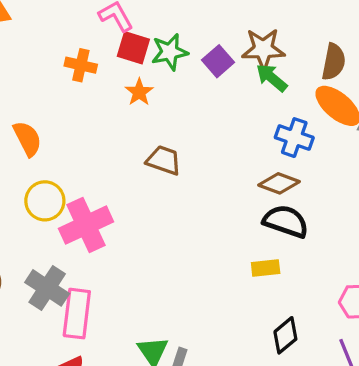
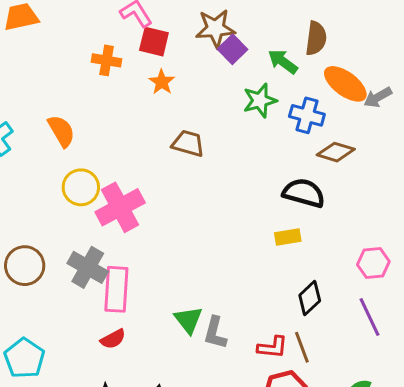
brown star: (263, 49) -> (216, 28), moved
green star: (170, 52) -> (260, 100), moved
brown semicircle: (334, 62) -> (316, 38), moved
brown diamond: (279, 183) -> (336, 152), moved

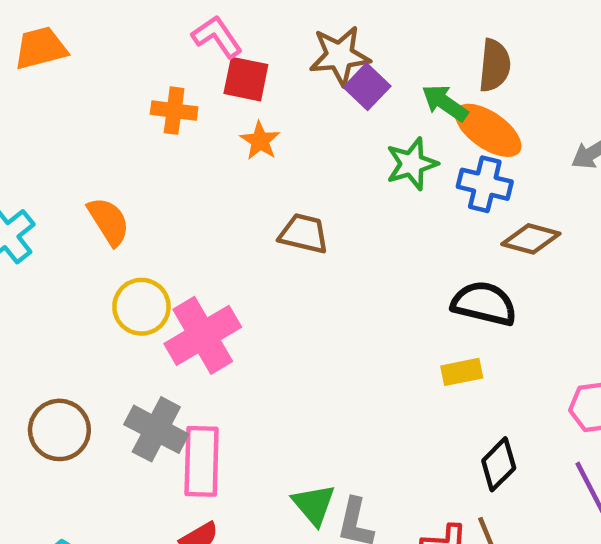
orange ellipse: (345, 84) -> (488, 130), moved

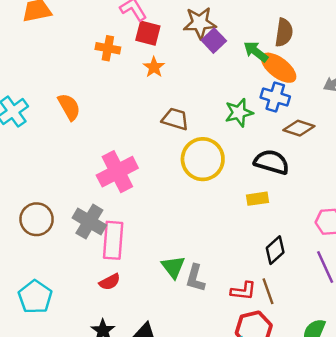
green star: (412, 164) -> (239, 113), moved
yellow circle: (141, 307) -> (203, 159), moved, size x1.4

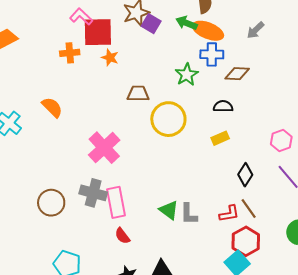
red square: (148, 33) -> (98, 32), size x1.5
black semicircle: (272, 162) -> (223, 106), size x0.7
red semicircle: (110, 282) -> (122, 236), turned 96

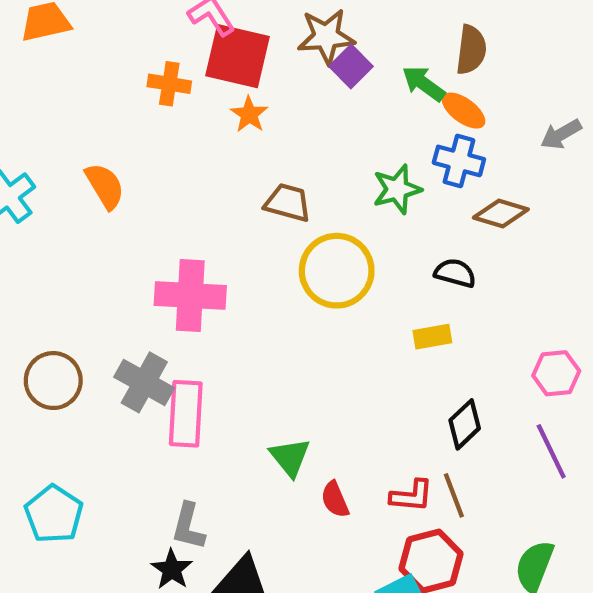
orange ellipse: (208, 31) -> (464, 111), size x0.7
pink cross: (104, 148) -> (190, 295), turned 32
gray L-shape: (189, 214) -> (188, 526), moved
red semicircle: (122, 236) -> (335, 499), moved

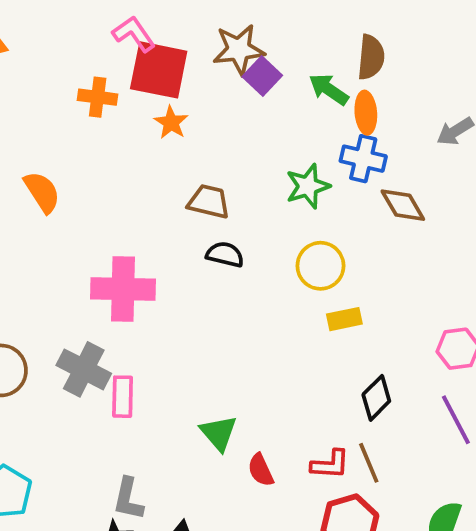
orange ellipse: (464, 111) -> (366, 113), turned 51
brown diamond: (501, 214) -> (403, 205), turned 45
yellow circle: (337, 271) -> (320, 266), moved, size x0.7
black semicircle: (455, 273) -> (225, 255), moved
pink rectangle: (186, 414) -> (123, 397), size x0.7

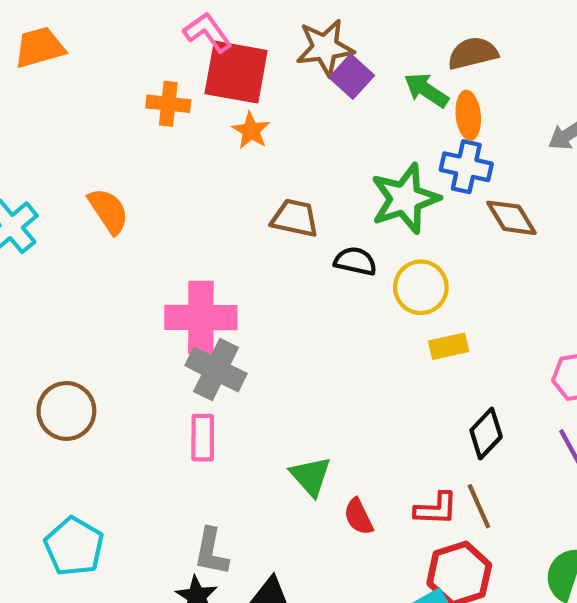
brown semicircle: (371, 57) -> (473, 53), turned -108
green star: (308, 186) -> (405, 199), size x1.4
black semicircle: (225, 255) -> (355, 261), moved
gray cross: (84, 369) -> (216, 370), moved

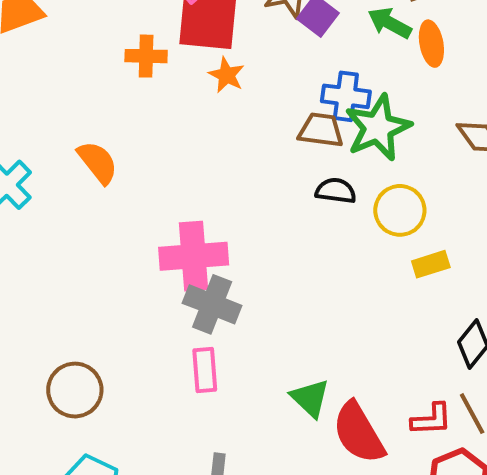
blue cross: (466, 167) -> (346, 96), moved
brown trapezoid: (295, 218) -> (321, 130), moved
brown circle: (66, 411) -> (75, 390), moved
red semicircle: (358, 517) -> (359, 433), size x1.8

